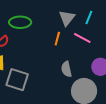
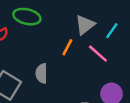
gray semicircle: (66, 69) -> (41, 73), moved

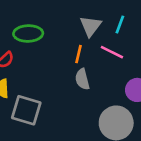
gray semicircle: (41, 73) -> (82, 79), moved

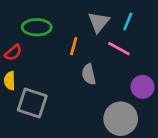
orange line: (79, 54) -> (74, 46), moved

